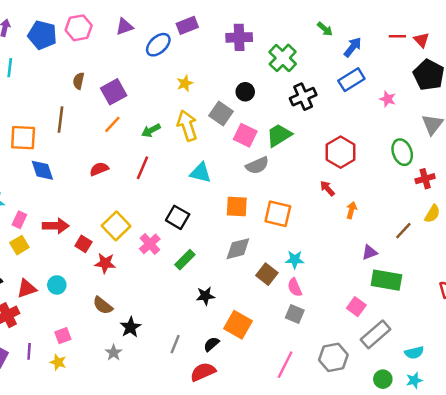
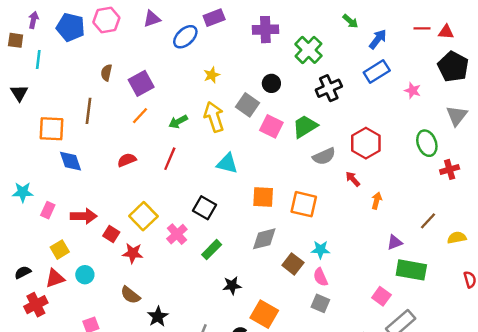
red triangle: (421, 40) -> (446, 32), turned -42
gray semicircle: (257, 165) -> (324, 156), moved
yellow semicircle: (432, 214) -> (457, 238), moved, turned -132
yellow square: (19, 245) -> (60, 250), moved

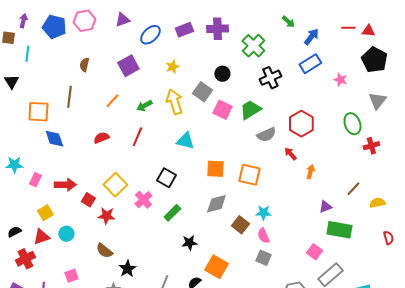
purple rectangle: (214, 18) -> (184, 30), moved
purple square: (141, 83) -> (128, 66), moved

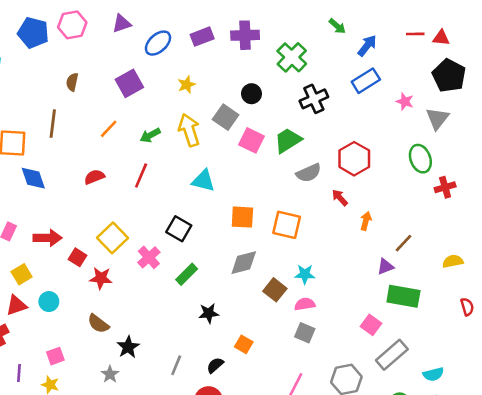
gray triangle: (377, 101) -> (437, 118), moved
brown line: (353, 189) -> (403, 243), moved
pink semicircle: (263, 236) -> (305, 304), turned 105
orange square: (216, 267) -> (244, 344), size x0.6

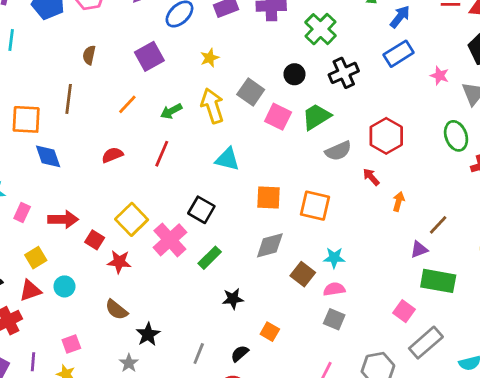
black circle: (252, 94) -> (294, 74), moved
pink cross: (149, 257) -> (170, 240), size x1.4

